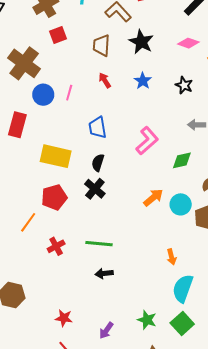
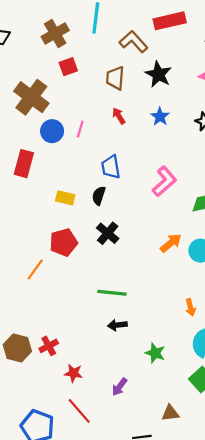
yellow rectangle: (56, 156) -> (65, 198), size x0.6
black semicircle: (98, 163) -> (99, 196), moved
red cross: (56, 246) -> (49, 346), moved
green star: (147, 320) -> (155, 353), moved

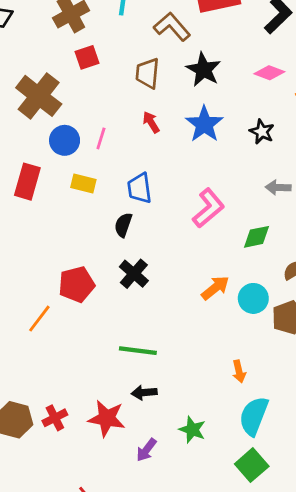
blue star: (160, 117) -> (204, 124), size x1.5
yellow rectangle: (65, 198) -> (83, 183), moved
red star: (74, 373) -> (107, 418), moved, size x1.5
purple arrow: (120, 387) -> (146, 450), moved

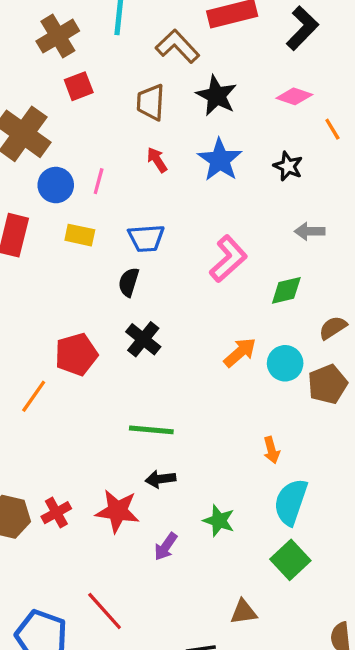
blue trapezoid: (140, 188) -> (146, 238), turned -84

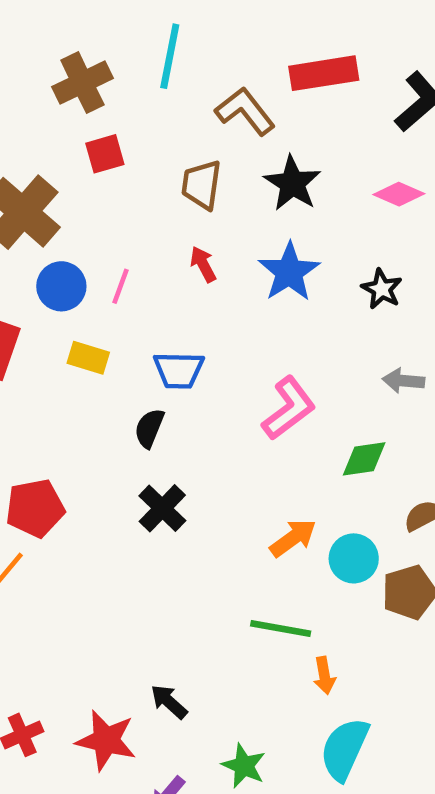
red pentagon: (76, 354) -> (35, 508), moved
green line: (151, 430) -> (281, 629), moved
black arrow: (160, 479) -> (169, 702), turned 44

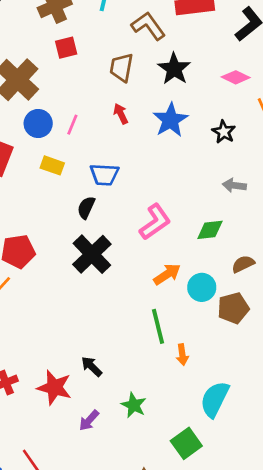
pink L-shape: (289, 408) -> (155, 222), moved
black cross: (162, 508) -> (92, 254), size x1.4
green line: (281, 629) -> (158, 326), turned 64
cyan semicircle: (344, 749) -> (215, 399), moved

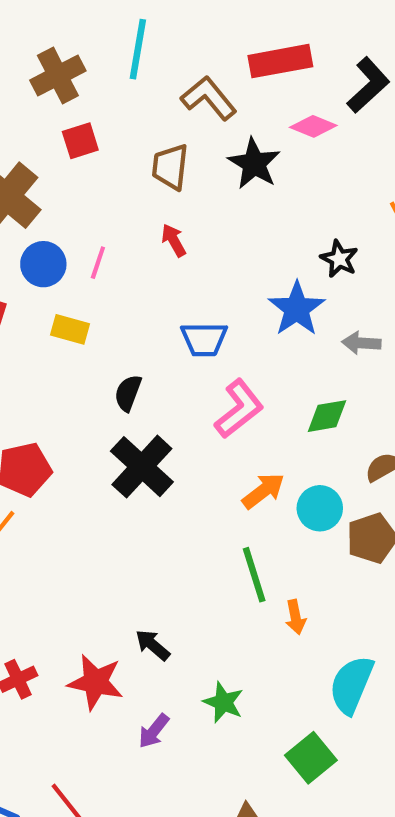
pink diamond: (236, 77) -> (313, 126), moved
blue star: (170, 120) -> (297, 309), moved
blue trapezoid: (104, 175) -> (204, 339), moved

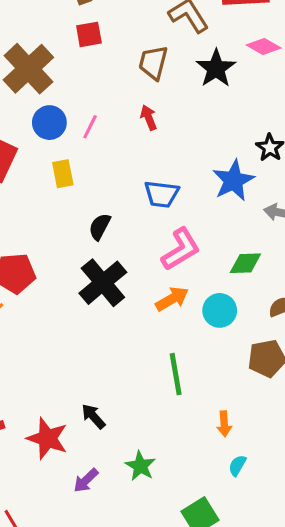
yellow rectangle: (70, 329) -> (63, 174), turned 56
orange arrow: (263, 491) -> (172, 299), moved
cyan circle: (320, 508) -> (220, 310), moved
orange arrow: (296, 617) -> (224, 424), moved
cyan semicircle: (351, 685) -> (237, 465), size x0.5

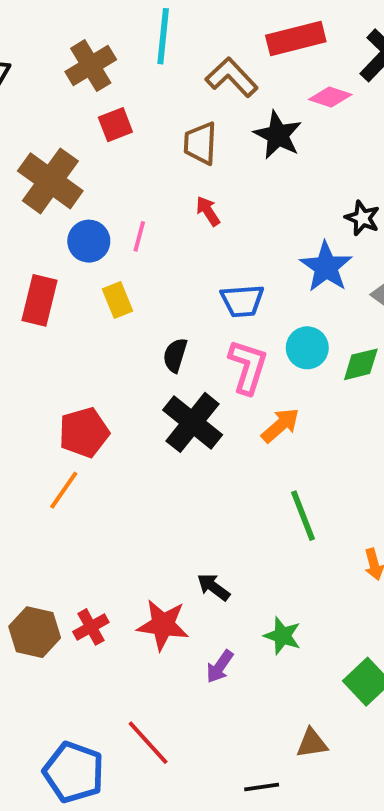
pink L-shape: (181, 249) -> (248, 367), moved, turned -30
cyan circle: (220, 310) -> (307, 348), moved

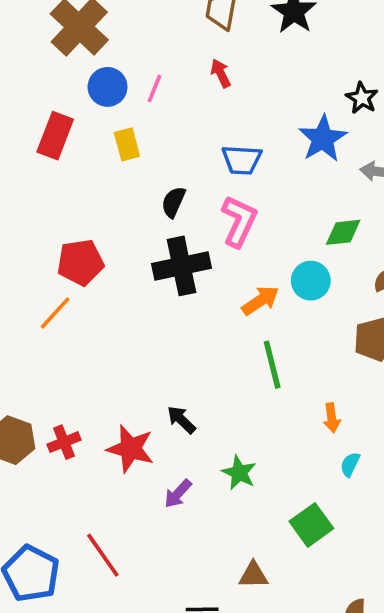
cyan circle: (307, 348) -> (311, 281), moved
black cross: (193, 422) -> (182, 266), turned 32
orange arrow: (280, 425) -> (260, 301), moved

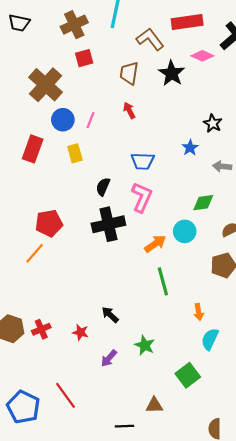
blue star: (323, 139) -> (190, 148), size x0.6
red star: (130, 449) -> (80, 332), size x0.6
cyan semicircle: (350, 464) -> (210, 339), size x1.5

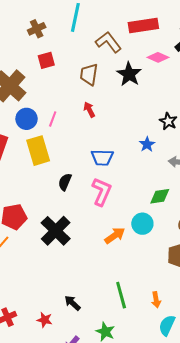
brown cross: (74, 25) -> (37, 29), size x0.7
yellow rectangle: (75, 153) -> (38, 151), size x1.6
black cross: (108, 224) -> (56, 231), moved, turned -32
green line: (163, 281) -> (121, 295), moved

